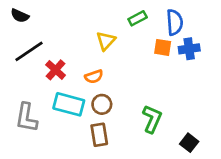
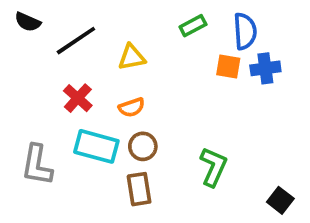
yellow triangle: (106, 41) -> (132, 57), moved, turned 36
black line: (29, 51) -> (76, 41), moved
black square: (189, 143) -> (280, 200), moved

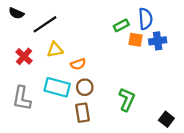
green rectangle: (193, 26) -> (121, 25), moved
yellow triangle: (132, 57) -> (55, 50), moved
red cross: (78, 98) -> (24, 56), moved

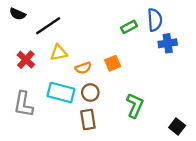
orange square: (136, 40) -> (113, 63), moved, turned -32

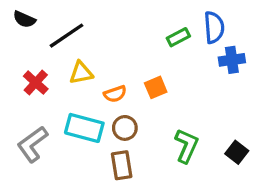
gray L-shape: (23, 104) -> (32, 144), turned 44
black square: (177, 127) -> (237, 152), moved

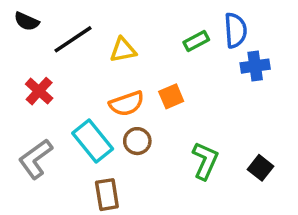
yellow triangle: (81, 73) -> (123, 50), moved
orange semicircle: (115, 94) -> (127, 104), size x1.4
cyan rectangle: (84, 128) -> (93, 141), turned 36
brown rectangle: (122, 165) -> (107, 195), moved

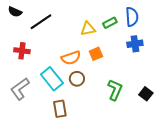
yellow triangle: (123, 50) -> (88, 29), moved
blue cross: (255, 66) -> (135, 44), moved
red cross: (39, 91) -> (22, 51), turned -35

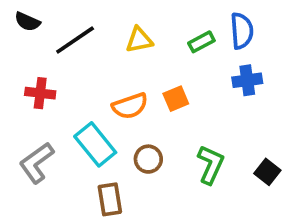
yellow triangle: (88, 29) -> (139, 40), moved
brown circle: (77, 79) -> (148, 159), moved

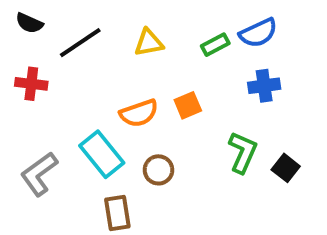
blue semicircle: (242, 31) -> (258, 33), turned 69
red cross: (40, 93) -> (31, 84), moved
green L-shape: (211, 165) -> (243, 152), moved
black square: (267, 172) -> (286, 168), moved

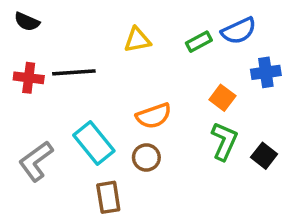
black line: (80, 43) -> (74, 72), moved, turned 30
blue cross: (264, 86) -> (266, 72), moved
orange square: (188, 105) -> (222, 98), moved, turned -30
orange semicircle: (139, 113) -> (154, 116), moved

